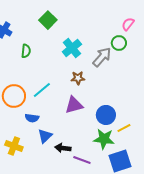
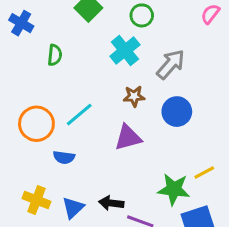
green circle: (119, 43) -> (142, 15), moved
blue circle: (106, 115) -> (177, 112), moved
blue triangle: (45, 136) -> (73, 208), moved

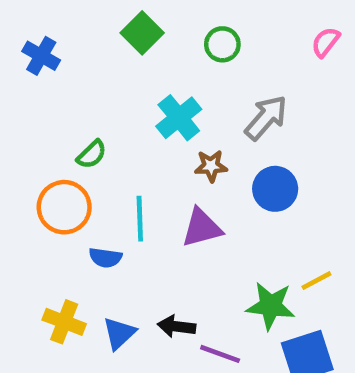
cyan cross: (125, 51) -> (179, 118), moved
green semicircle: (55, 55) -> (92, 154), moved, turned 40
cyan line: (79, 115) -> (140, 219), moved, turned -52

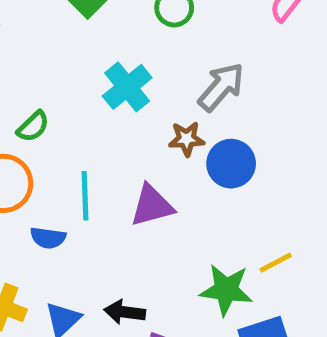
brown star: (211, 166) -> (187, 139), moved

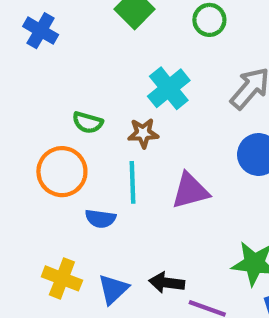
green semicircle: (33, 126) -> (88, 122), turned 60
brown star: (187, 139) -> (143, 133), moved

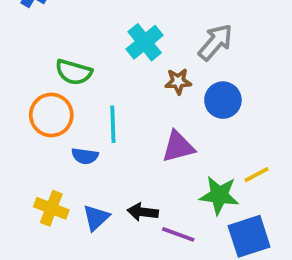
green semicircle: (88, 122) -> (74, 72), size x1.4
brown star: (143, 133) -> (178, 81), moved
purple triangle: (190, 191) -> (178, 147), moved

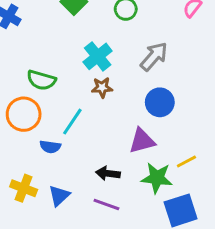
brown star: (178, 81) -> (102, 88), moved
cyan line: (113, 124) -> (72, 122), turned 36
purple triangle: (178, 147) -> (142, 141), moved
black arrow: (143, 212) -> (108, 173), moved
purple line: (178, 234) -> (106, 204), moved

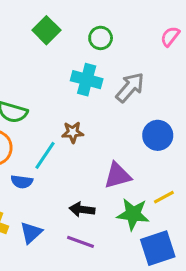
cyan cross: (98, 56) -> (87, 80), moved, turned -36
brown star: (102, 88) -> (73, 132), moved
blue circle: (160, 102) -> (158, 135), moved

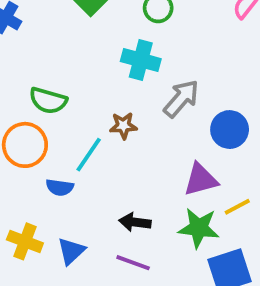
gray arrow: (130, 87) -> (181, 99), moved
purple triangle: (118, 175) -> (201, 180), moved

